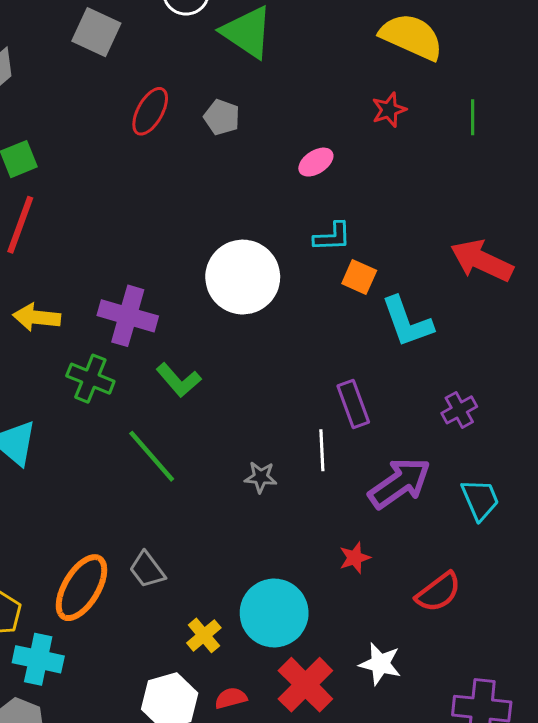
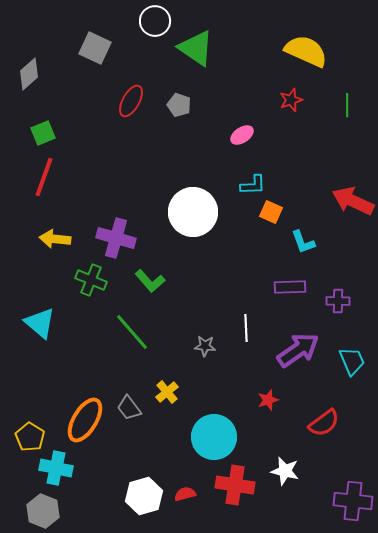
cyan L-shape: (407, 322) -> (303, 242), size x0.7
purple rectangle: (353, 404) -> (290, 287), moved, turned -72
purple cross: (459, 410) -> (338, 301), turned 30
yellow cross: (204, 635) -> (167, 392), moved
red cross: (305, 685) -> (235, 485), turned -36

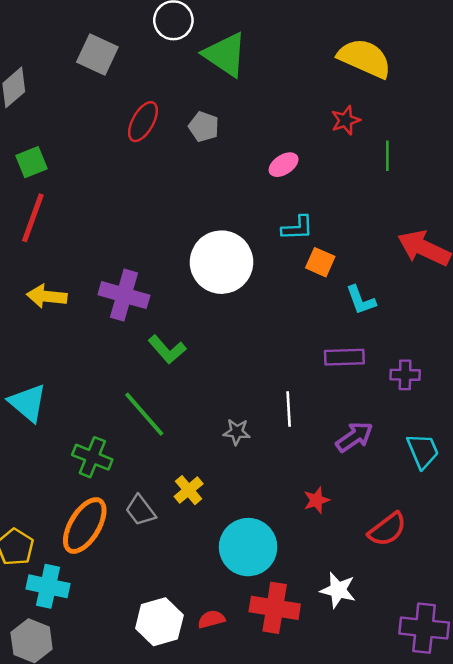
green line: (347, 105) -> (387, 156), moved
green cross: (91, 280) -> (92, 457), moved
purple arrow: (298, 350) -> (354, 437), size x0.7

